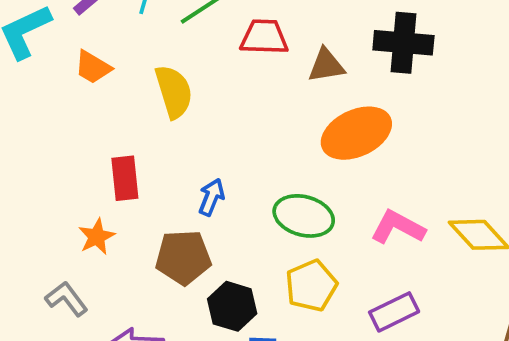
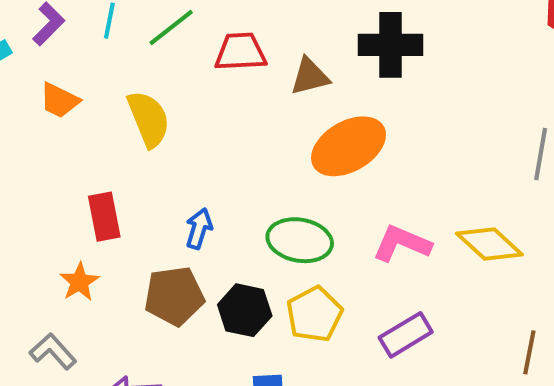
black hexagon: (232, 306) -> (245, 310), moved

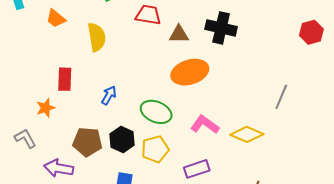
yellow diamond: (489, 244) -> (247, 134), turned -32
brown pentagon: (174, 296) -> (87, 142), moved

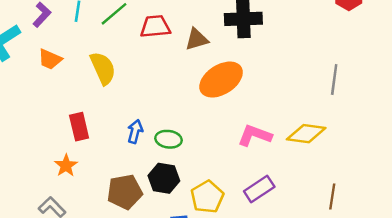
green ellipse: (156, 112) -> (169, 139), moved, size x0.7
yellow pentagon: (155, 149) -> (207, 197), moved

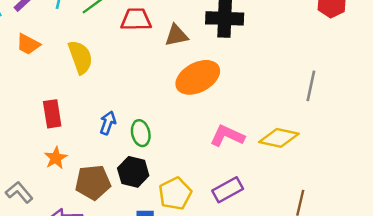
green ellipse: (169, 139) -> (141, 133), turned 65
orange star: (66, 166) -> (56, 158), moved

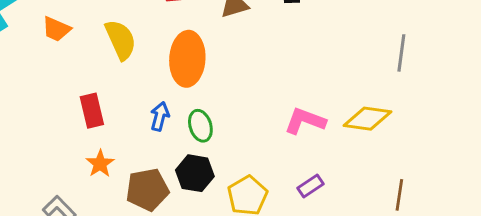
orange ellipse: (198, 77) -> (187, 59), moved, turned -54
purple rectangle: (228, 190) -> (311, 186), size x0.7

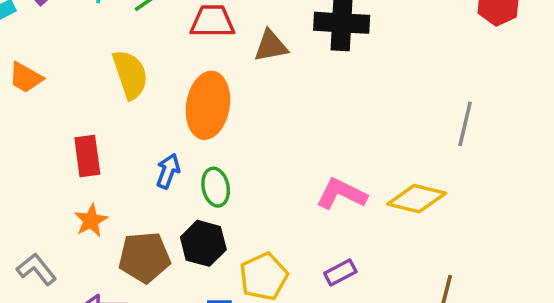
orange trapezoid: (56, 29) -> (26, 78), moved

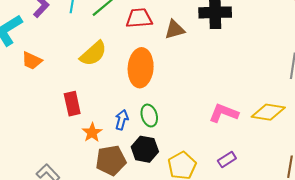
yellow semicircle: (130, 74) -> (93, 54), turned 72
blue arrow: (168, 171) -> (122, 120), moved
orange star: (91, 221) -> (92, 133), moved

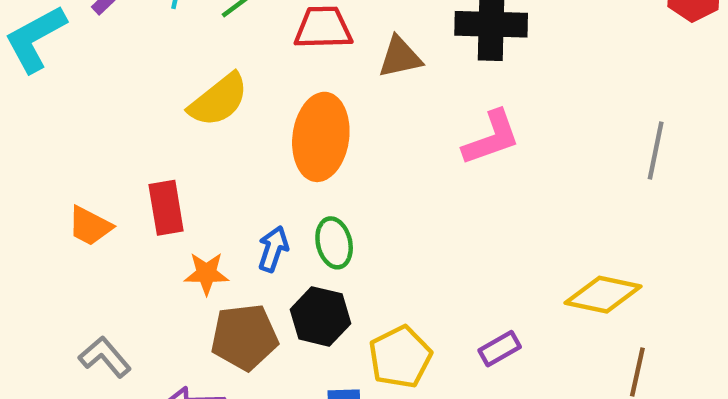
orange trapezoid: (32, 61) -> (90, 226), moved
yellow diamond: (268, 112) -> (603, 295), moved
pink L-shape: (224, 113) -> (491, 138), moved, turned 136
orange star: (92, 133) -> (206, 273), turned 30

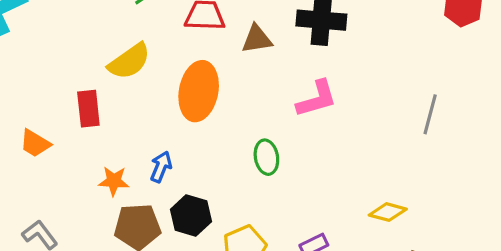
red rectangle: (166, 208) -> (88, 109), moved
green ellipse: (334, 243) -> (266, 157), moved
yellow diamond: (603, 295) -> (388, 212), size x0.7

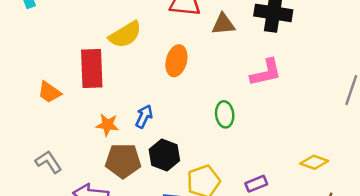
orange ellipse: (199, 91) -> (176, 61), size x0.7
red rectangle: (88, 109) -> (92, 68), size x1.4

